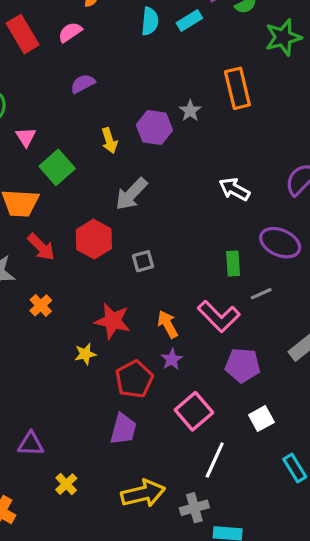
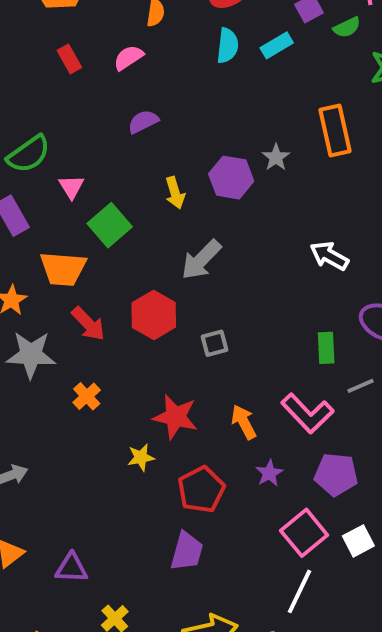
red rectangle: (23, 34) -> (69, 59), size x0.6
purple star: (172, 359) -> (269, 473), moved
pink square: (194, 411) -> (304, 533), moved

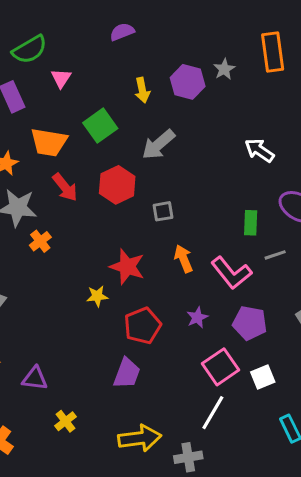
green square: (110, 225) -> (100, 126), moved
orange cross: (87, 396) -> (40, 241), moved
orange arrow: (244, 422) -> (183, 259), moved

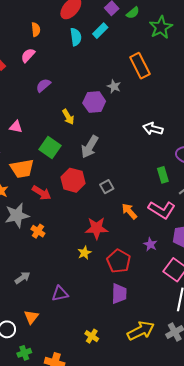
pink triangle: (61, 78) -> (16, 127), turned -32
purple triangle: (35, 378) -> (60, 294), moved

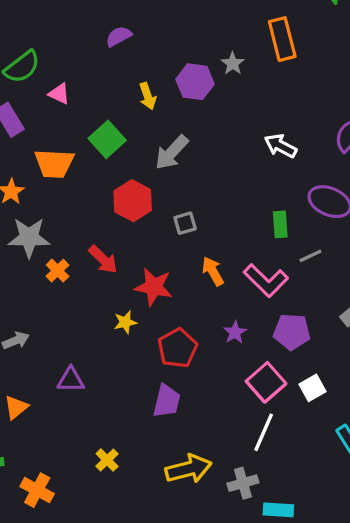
red arrow: (41, 193) -> (103, 259), moved

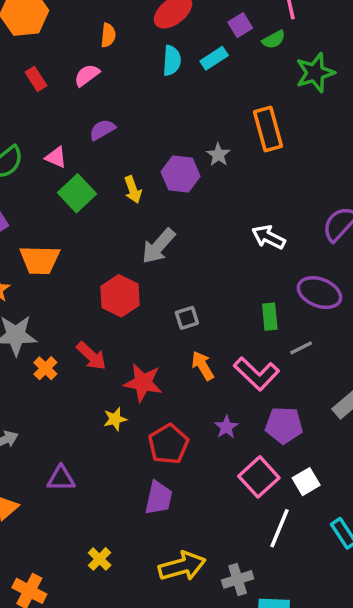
pink triangle: (59, 94) -> (56, 157), moved
green square: (107, 139) -> (77, 193), moved
gray square: (185, 223) -> (187, 318), moved
white line: (264, 432) -> (280, 528), moved

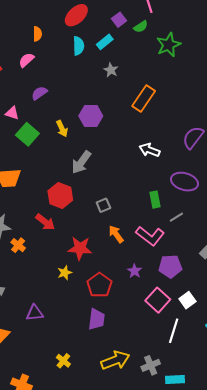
orange rectangle: (268, 129) -> (144, 99), moved, turned 55
gray star: (218, 155) -> (111, 70), moved
red arrow: (91, 356) -> (45, 222), moved

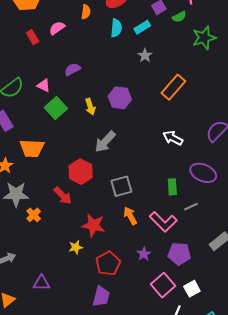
orange semicircle: (37, 34) -> (86, 12), moved
pink semicircle: (26, 60) -> (57, 28), moved
gray square: (103, 205) -> (121, 186), size x1.5

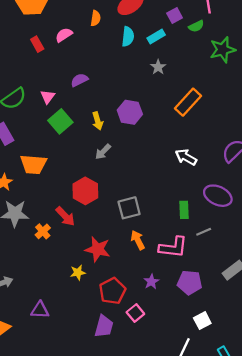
pink triangle: (44, 85) -> (48, 97), turned 40
gray arrow: (105, 142) -> (103, 152), moved, size x0.7
orange cross: (34, 215) -> (43, 231), moved
pink L-shape: (163, 222) -> (173, 247), turned -40
pink square: (163, 285) -> (135, 313), moved, size x0.7

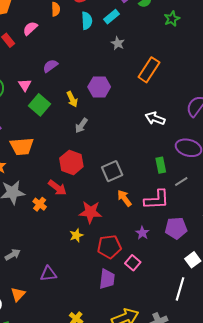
green star: (223, 50) -> (172, 19), size x0.7
red pentagon: (112, 291) -> (109, 247), turned 30

